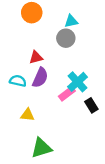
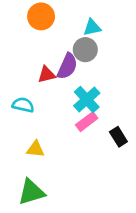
purple semicircle: (40, 78) -> (67, 66), moved
cyan cross: (78, 82) -> (87, 99), moved
green triangle: (41, 148) -> (31, 192), moved

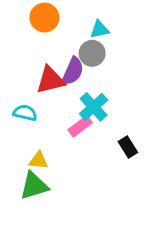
red triangle: (47, 75) -> (50, 80), size x1.5
pink rectangle: (87, 122) -> (80, 126), moved
green triangle: (31, 192) -> (34, 186), moved

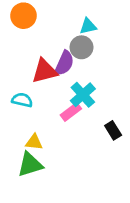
orange circle: (44, 18) -> (23, 16), moved

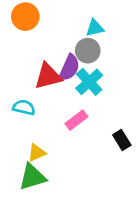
cyan cross: (83, 95) -> (89, 82), moved
yellow triangle: (34, 142) -> (37, 153), turned -30

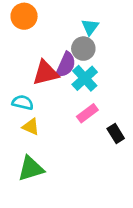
cyan triangle: (95, 28) -> (90, 27), turned -42
pink rectangle: (76, 120) -> (87, 113), moved
yellow triangle: (37, 153) -> (31, 127), moved, turned 48

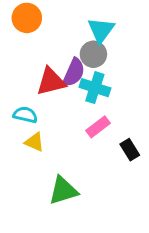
cyan triangle: (90, 27) -> (101, 30), size x1.4
cyan cross: (85, 78) -> (95, 88), turned -30
green triangle: (31, 169) -> (63, 190), moved

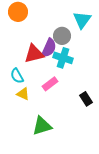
cyan triangle: (101, 30) -> (82, 20), moved
cyan semicircle: (25, 115) -> (17, 76), turned -133
pink rectangle: (98, 127) -> (50, 84), moved

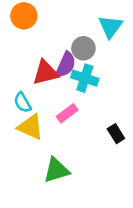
yellow triangle: (23, 94) -> (31, 127), size x1.5

